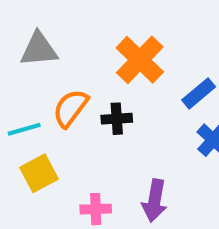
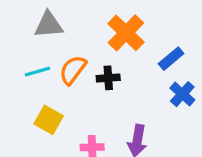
cyan line: (24, 129) -> (37, 72), moved
yellow square: (39, 173) -> (49, 120), turned -32

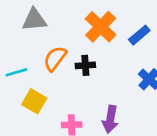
blue rectangle: (171, 59) -> (139, 35), moved
cyan line: (37, 72) -> (16, 72), moved

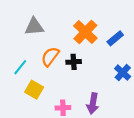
cyan line: (16, 72) -> (20, 67), turned -35

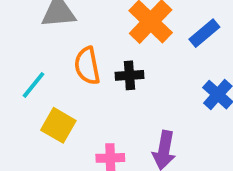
orange semicircle: (50, 57) -> (87, 66), turned -48

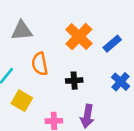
black cross: (129, 75) -> (74, 81), moved

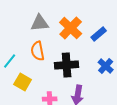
gray triangle: (22, 31) -> (40, 23), moved
black cross: (74, 81) -> (67, 65), size x1.6

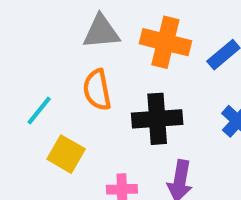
orange cross: (71, 28) -> (165, 42), turned -30

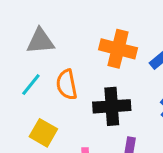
gray triangle: (101, 32) -> (40, 41), moved
cyan line: (39, 111) -> (31, 85), moved

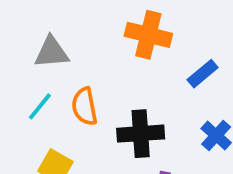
orange cross: (118, 49) -> (148, 35), moved

